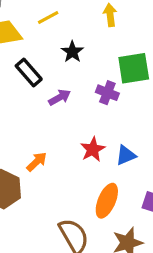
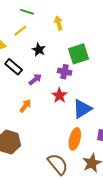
red star: (93, 149) -> (59, 95), moved
blue triangle: (126, 155) -> (82, 109), size x1.5
orange arrow: (37, 162) -> (25, 106), moved

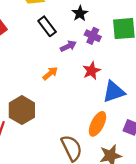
purple cross: (65, 72) -> (93, 36), moved

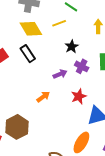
black rectangle: (47, 26) -> (28, 54), moved

